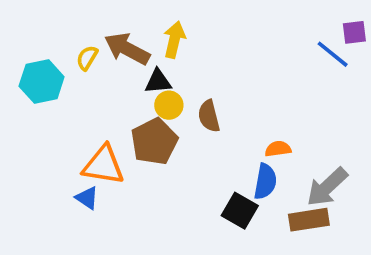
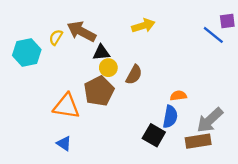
yellow arrow: (174, 40) -> (143, 26), moved, turned 60
brown semicircle: (209, 116) -> (134, 75), turned -138
blue triangle: (87, 198) -> (64, 143), moved

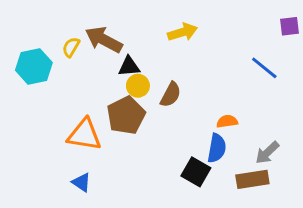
blue line: (213, 35) -> (264, 68), moved
gray arrow: (210, 120) -> (267, 153), size x0.7

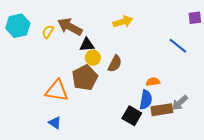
cyan hexagon: (34, 66) -> (18, 26), moved
brown rectangle: (252, 179) -> (162, 110), moved

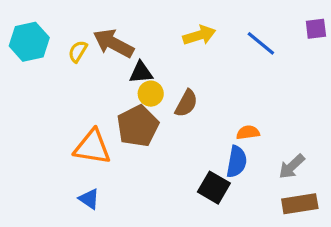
blue line: (178, 46) -> (261, 43), moved
brown rectangle: (162, 110) -> (300, 204), moved

